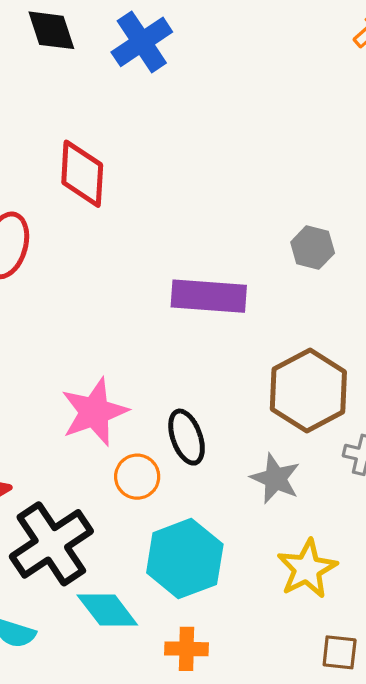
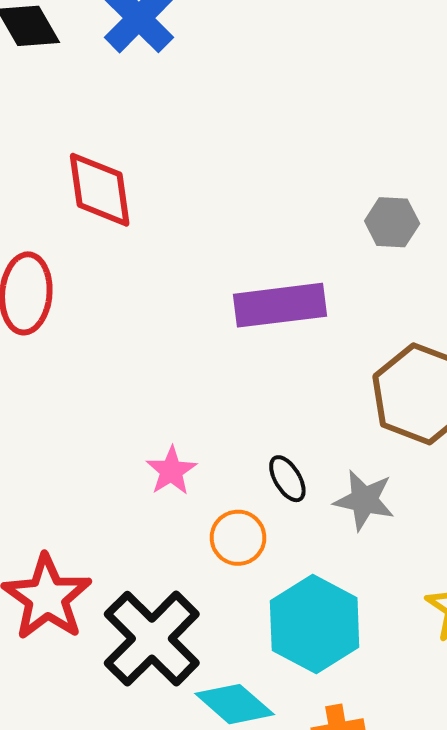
pink star: (94, 412) -> (171, 471), size x0.6
black ellipse: (187, 437) -> (287, 479), size x0.7
gray star: (275, 479) -> (364, 500), moved

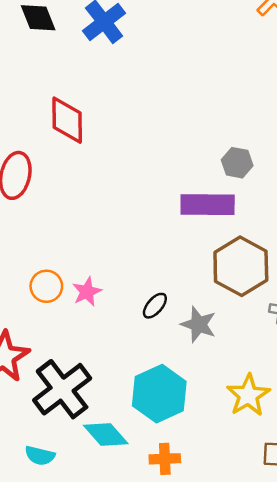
purple rectangle: (280, 305) -> (208, 205), moved
black ellipse: (287, 479) -> (155, 306), turned 64
orange circle: (238, 538) -> (46, 286), moved

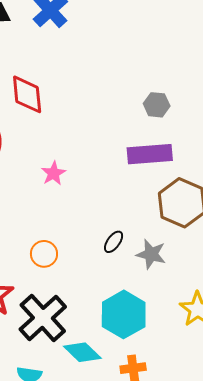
gray hexagon: (237, 163) -> (157, 105), moved
orange circle: (46, 286) -> (44, 254), moved
pink star: (87, 292) -> (53, 173), moved

